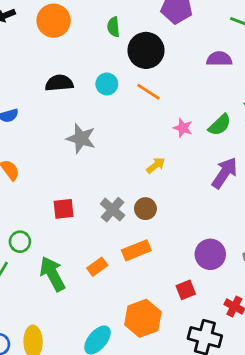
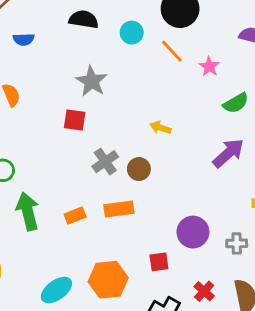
pink star: (183, 128) -> (209, 66), moved
yellow arrow: (156, 165) -> (160, 128), turned -138
red square: (64, 209) -> (75, 120), moved

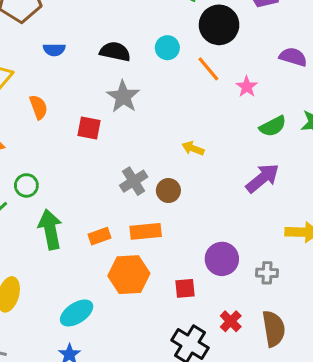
black semicircle: (84, 19) -> (115, 52), moved
red square: (75, 120) -> (89, 128), moved
orange hexagon: (108, 280) -> (129, 275), moved

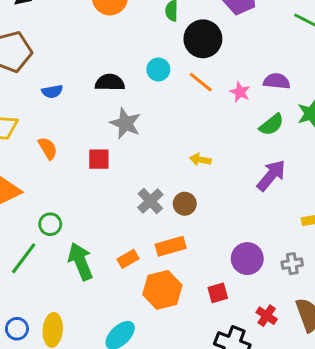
purple semicircle: (293, 57) -> (277, 81), moved

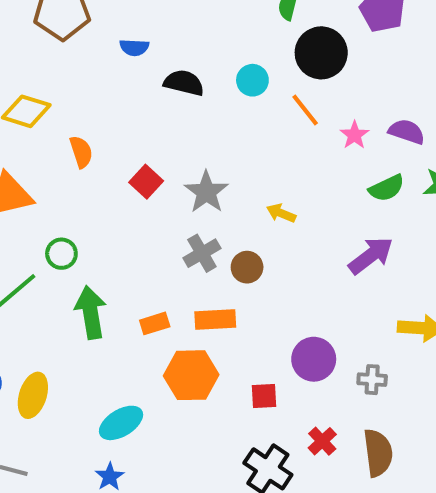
blue semicircle: (52, 91) -> (134, 47), moved
gray star: (125, 123) -> (206, 192), moved
red square: (99, 159) -> (146, 182), turned 30

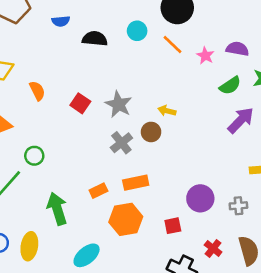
purple arrow: (371, 255) -> (241, 120), moved
brown circle: (247, 267) -> (151, 132), moved
green arrow: (91, 312) -> (57, 209), moved

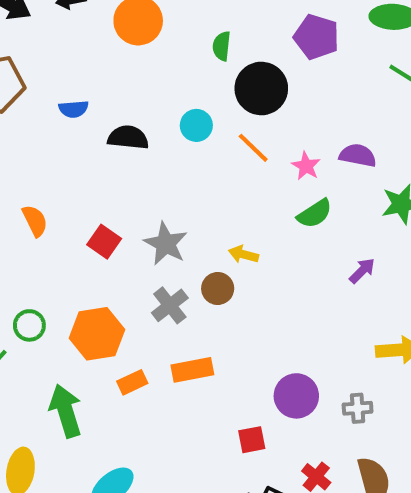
green semicircle: (230, 86) -> (315, 214), moved
purple arrow: (241, 120) -> (362, 271), size x0.6
orange hexagon: (126, 219) -> (97, 334), moved

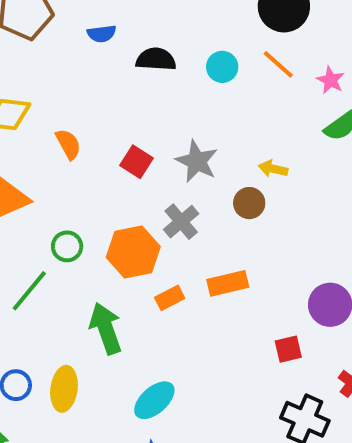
cyan circle: (196, 125) -> (222, 67), moved
gray cross: (170, 305) -> (181, 222), moved

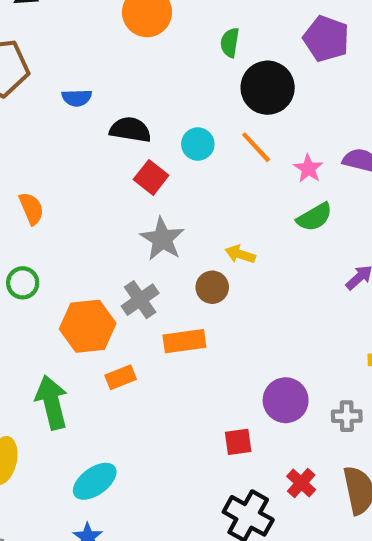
red square: (137, 162) -> (151, 177), moved
green circle: (67, 246) -> (23, 283), moved
orange rectangle: (228, 283) -> (184, 341), moved

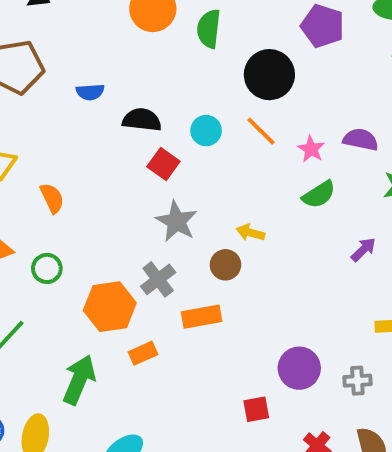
green semicircle: (230, 43) -> (209, 29), moved, size x1.4
green arrow: (52, 402) -> (79, 380), turned 39

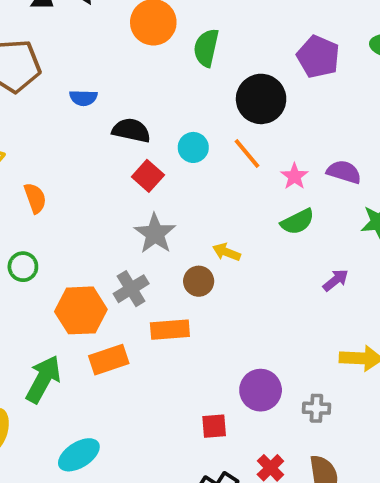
orange rectangle: (143, 353) -> (109, 360), size x1.4

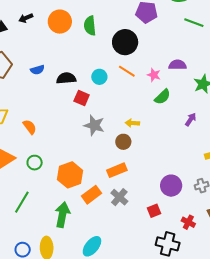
gray cross: (131, 289) -> (119, 197), moved

